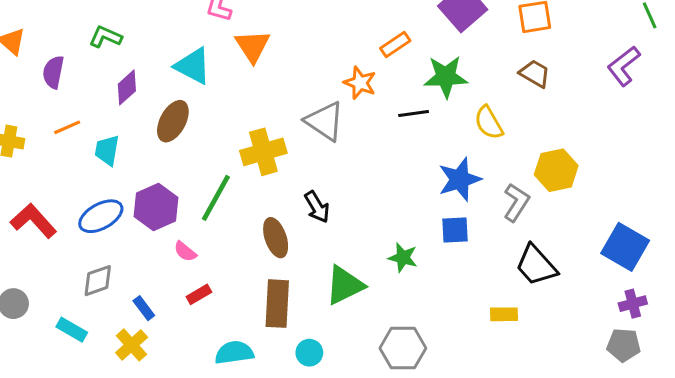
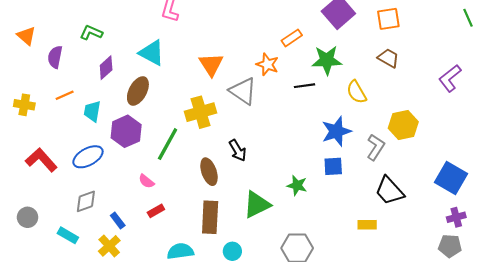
orange triangle: (253, 46) -> (211, 64), moved
purple L-shape: (624, 66) -> (450, 78), moved
purple hexagon: (156, 207) -> (126, 131), moved

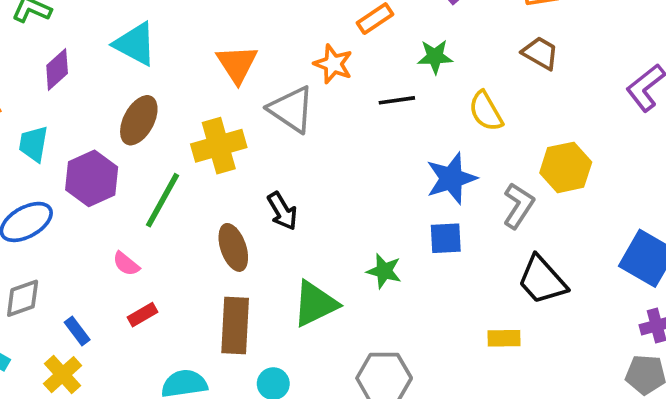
green star: (327, 60) -> (435, 57), size x0.7
brown ellipse: (138, 91) -> (139, 120), moved

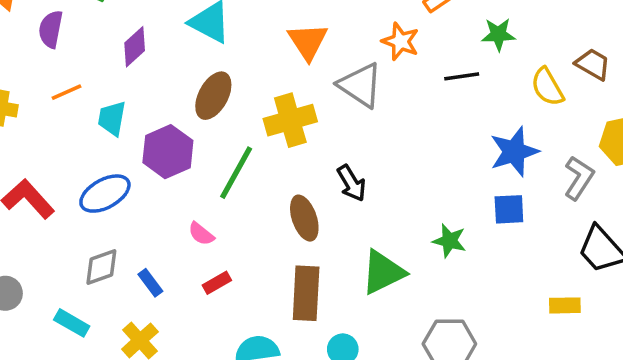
brown trapezoid: (540, 53) -> (593, 64), moved
blue rectangle: (77, 331) -> (150, 283), moved

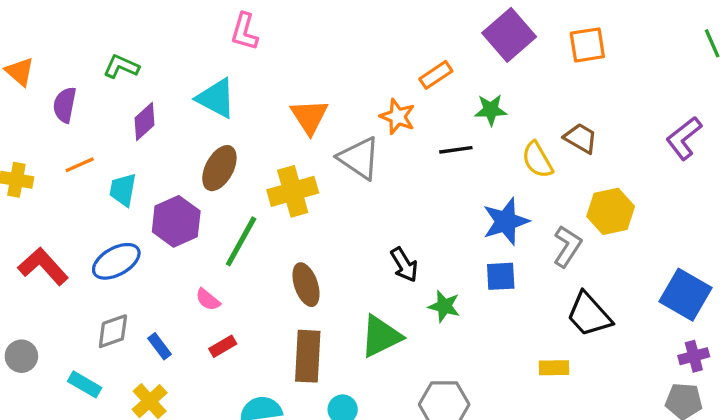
black arrow: (352, 183) -> (404, 265), moved

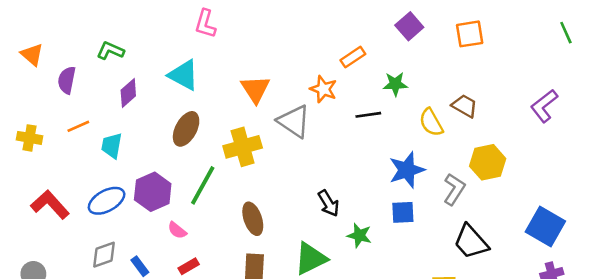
purple square: (509, 35) -> (409, 26), size x0.7
purple hexagon: (176, 221) -> (153, 192), moved

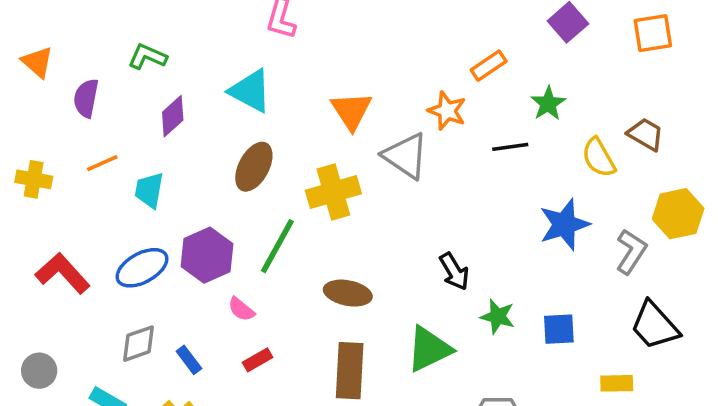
green star: (395, 84) -> (548, 104), turned -30
blue square: (403, 212) -> (559, 329), moved
brown ellipse: (253, 219) -> (348, 293), turned -60

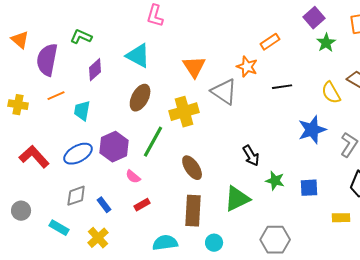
purple semicircle: (86, 98) -> (47, 60), size x1.5
green star: (548, 104) -> (326, 43), moved
brown ellipse: (348, 293) -> (192, 168), turned 45

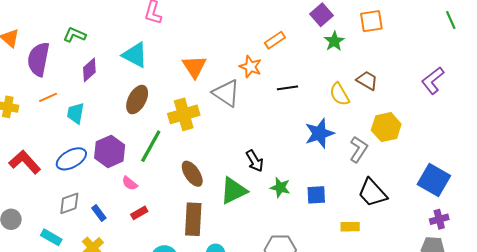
green triangle: (237, 199) -> (234, 191), moved

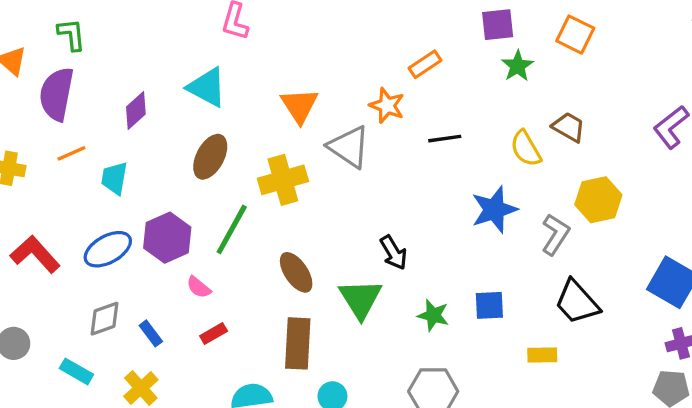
purple square: (322, 15) -> (498, 25), turned 35
orange square: (371, 21) -> (575, 35), turned 35
green L-shape: (75, 35) -> (71, 35), moved, turned 60
green star: (280, 187) -> (433, 315), moved
green triangle: (234, 191) -> (361, 299), turned -36

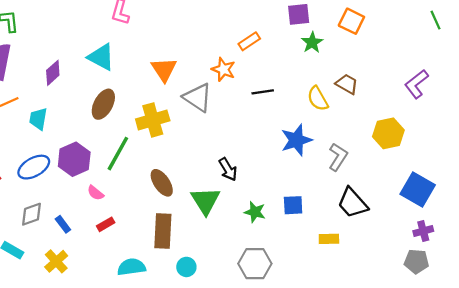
yellow hexagon: (598, 200) -> (388, 133), moved

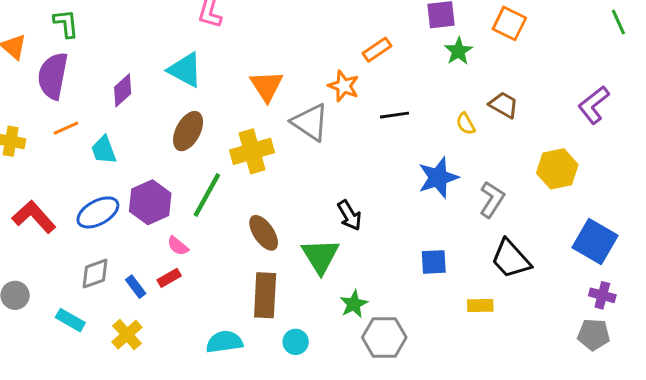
yellow semicircle: (318, 99) -> (466, 124), size x0.7
cyan trapezoid: (38, 119) -> (104, 150), turned -30
green star: (255, 212) -> (354, 304), moved, turned 30
red rectangle: (106, 224) -> (169, 278), moved
purple cross: (423, 231) -> (602, 295), turned 30

